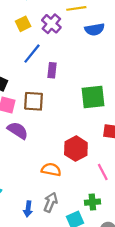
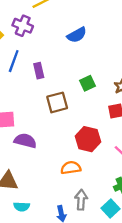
blue semicircle: (95, 29) -> (77, 35), moved
green square: (93, 97) -> (88, 83), size x0.6
brown square: (34, 101) -> (57, 102), moved

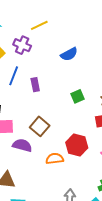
brown square: (57, 102) -> (40, 126), moved, turned -36
orange semicircle: (71, 168) -> (55, 159), moved

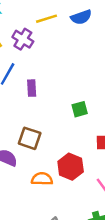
blue semicircle: (69, 54) -> (81, 17), moved
brown square: (40, 126) -> (30, 138), turned -30

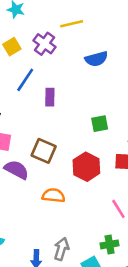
blue semicircle: (81, 17) -> (96, 59), moved
red hexagon: (71, 167) -> (86, 167), moved

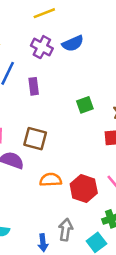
purple cross: (44, 44) -> (42, 47), moved
red hexagon: (86, 167) -> (84, 188), moved

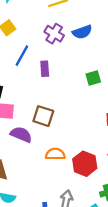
green square: (85, 105) -> (93, 78), moved

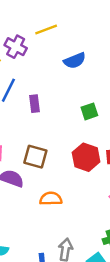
purple cross: (54, 34) -> (16, 47), moved
red hexagon: (85, 164) -> (86, 157), moved

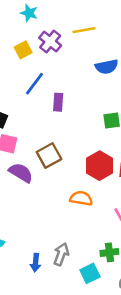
brown square: (35, 157) -> (49, 155), turned 35
orange semicircle: (51, 199) -> (81, 198), moved

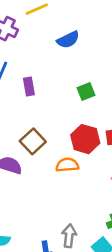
orange semicircle: (81, 198) -> (67, 165), moved

